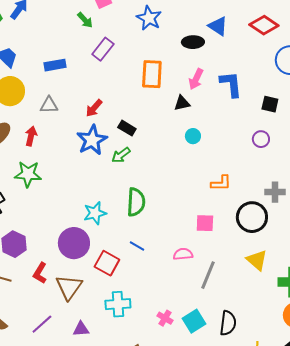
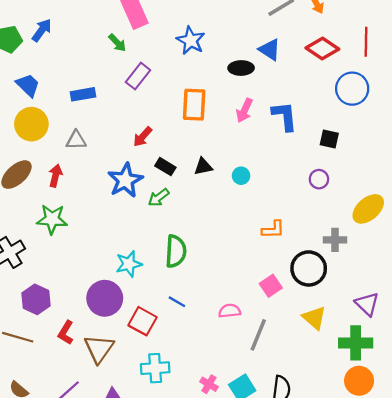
black triangle: (182, 103) -> (203, 167), moved
red arrow: (94, 108) -> (143, 137), moved
pink square: (205, 223) -> (271, 286), moved, turned -36

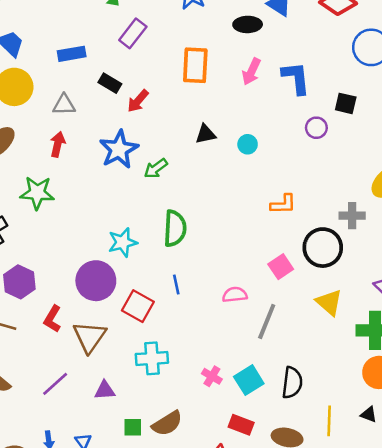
black rectangle: (165, 167) -> (110, 83), moved
red arrow: (55, 176) -> (58, 144), moved
purple circle: (319, 179) -> (316, 128), moved
blue line: (177, 302) -> (176, 284), turned 48

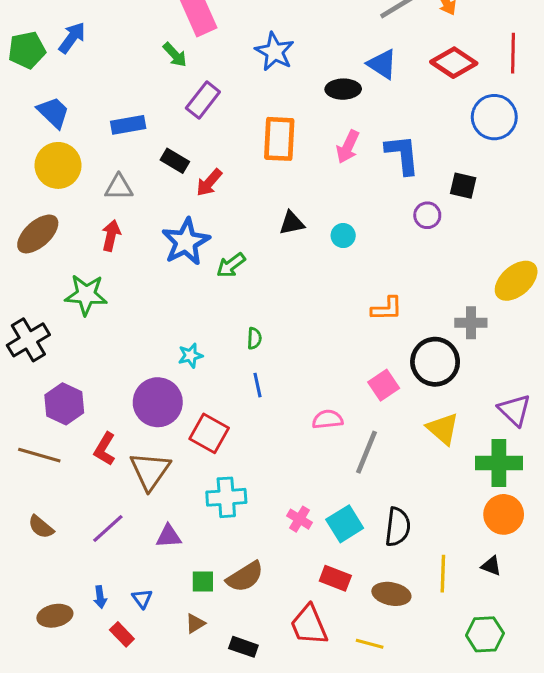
green semicircle: (175, 228) -> (254, 338), size x0.5
cyan star: (123, 242) -> (190, 355), size x0.7
blue line: (176, 284) -> (257, 385), moved

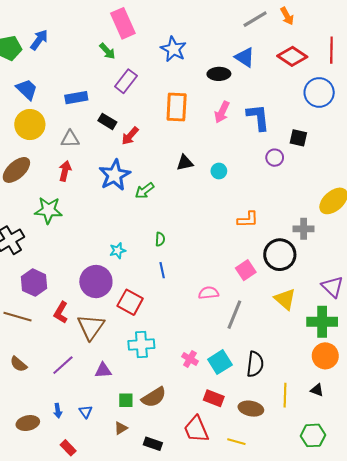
red rectangle: (122, 634) -> (68, 448), moved

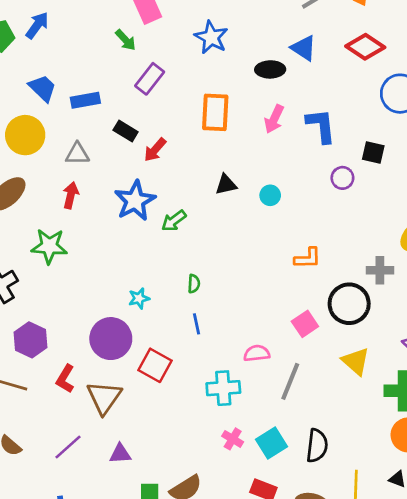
blue trapezoid: (27, 89) -> (43, 88), moved
cyan cross: (141, 345) -> (223, 388), moved

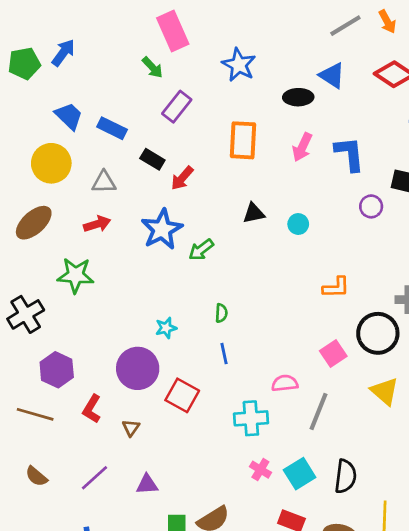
blue rectangle: (85, 100) -> (112, 128), turned 36
red arrow: (71, 195) -> (97, 224), turned 60
brown triangle: (104, 397) -> (131, 428), size x0.5

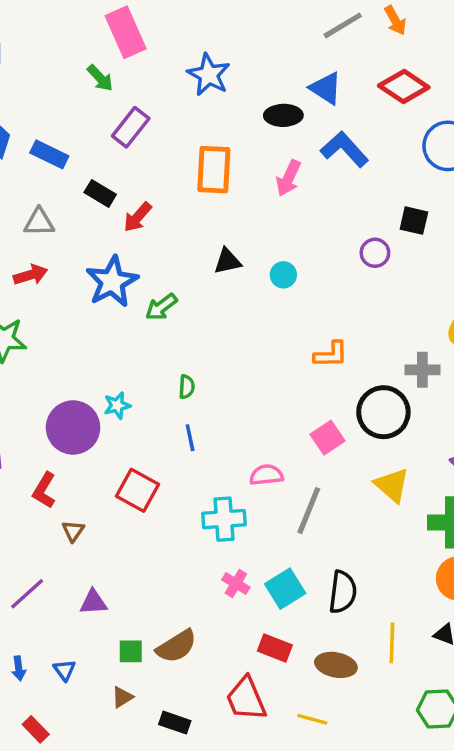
blue L-shape: (349, 154) -> (344, 149), moved, turned -36
purple circle: (138, 368) -> (73, 427), moved
red L-shape: (92, 409) -> (44, 490), moved

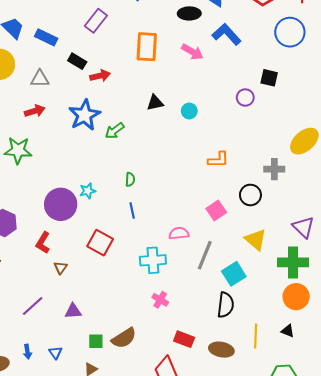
pink arrow: (288, 178) -> (192, 52), turned -85
red arrow: (137, 217) -> (100, 76), turned -144
black circle: (383, 412) -> (250, 195), size x0.7
cyan square: (285, 589) -> (234, 274), moved

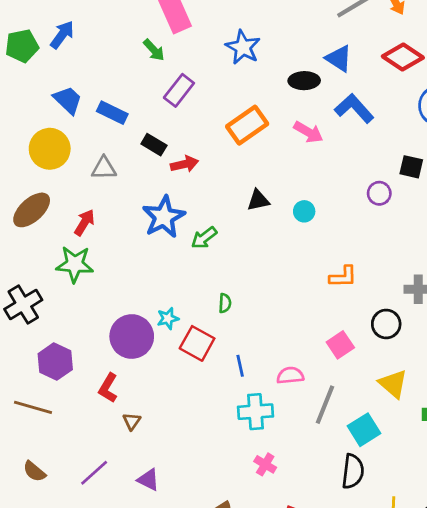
orange rectangle: (147, 47) -> (247, 125), turned 52
red arrow: (35, 111) -> (84, 222), moved, turned -42
blue line: (132, 211) -> (240, 366), moved
red square: (100, 243) -> (197, 343), moved
purple triangle: (73, 311) -> (148, 480), turned 30

